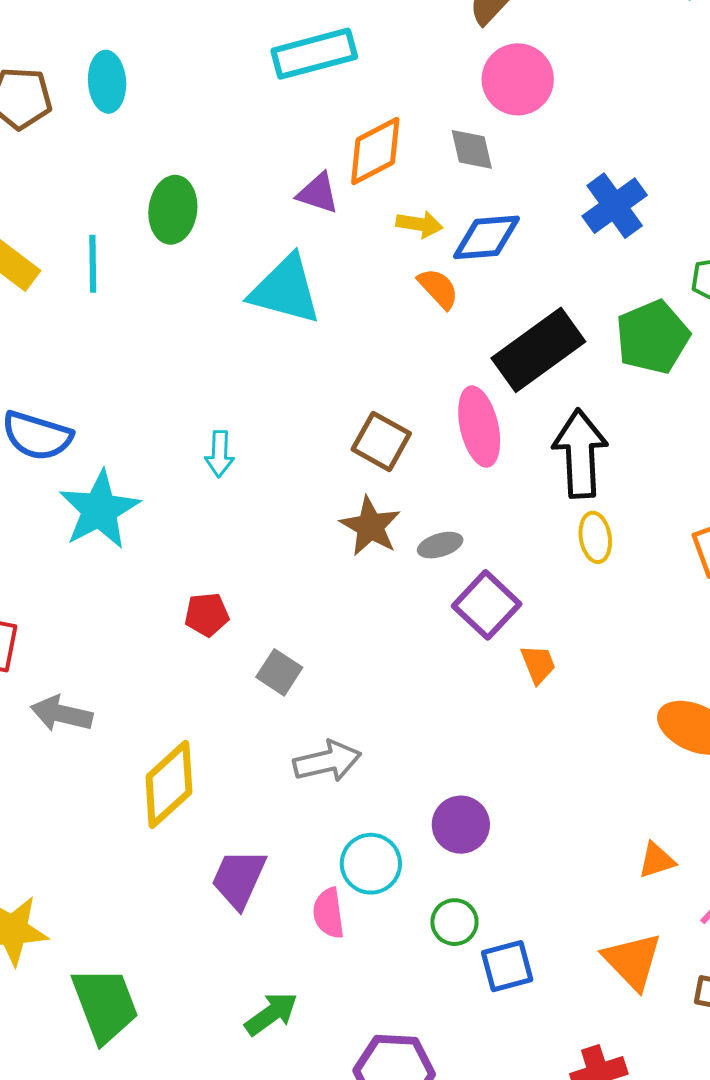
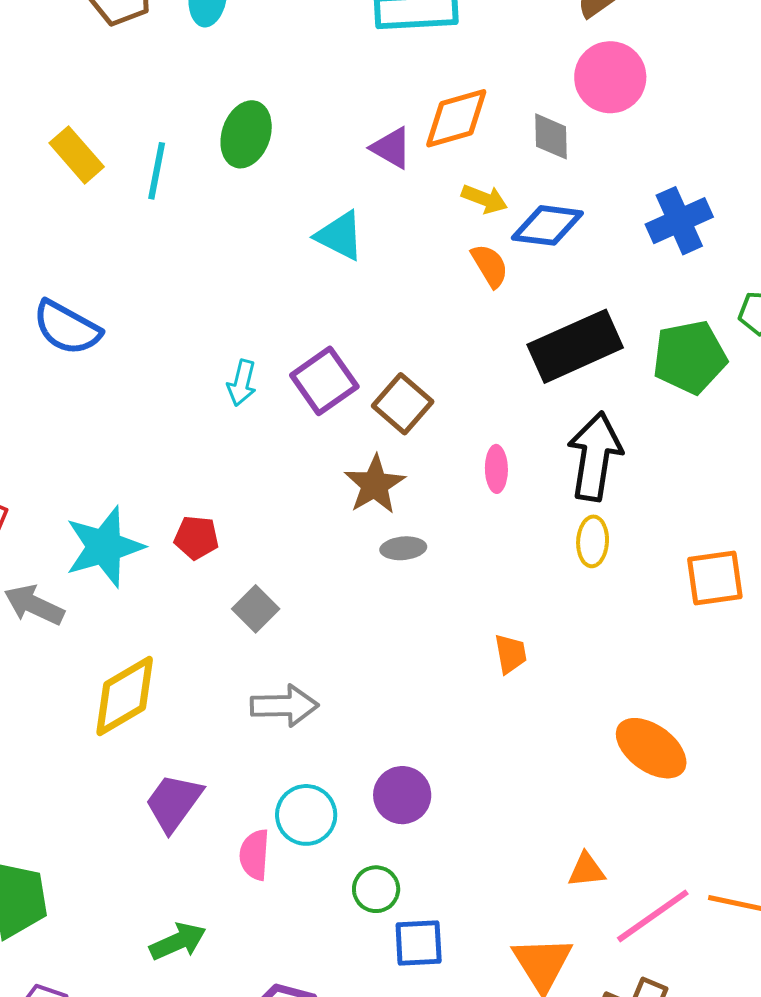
cyan triangle: (285, 290) -> (340, 236), size x0.7
pink ellipse: (479, 427) -> (496, 469), moved, size x0.6
cyan star: (99, 510) -> (104, 547), moved
gray ellipse: (440, 545) -> (403, 548), moved
purple square: (487, 605) -> (324, 381), moved

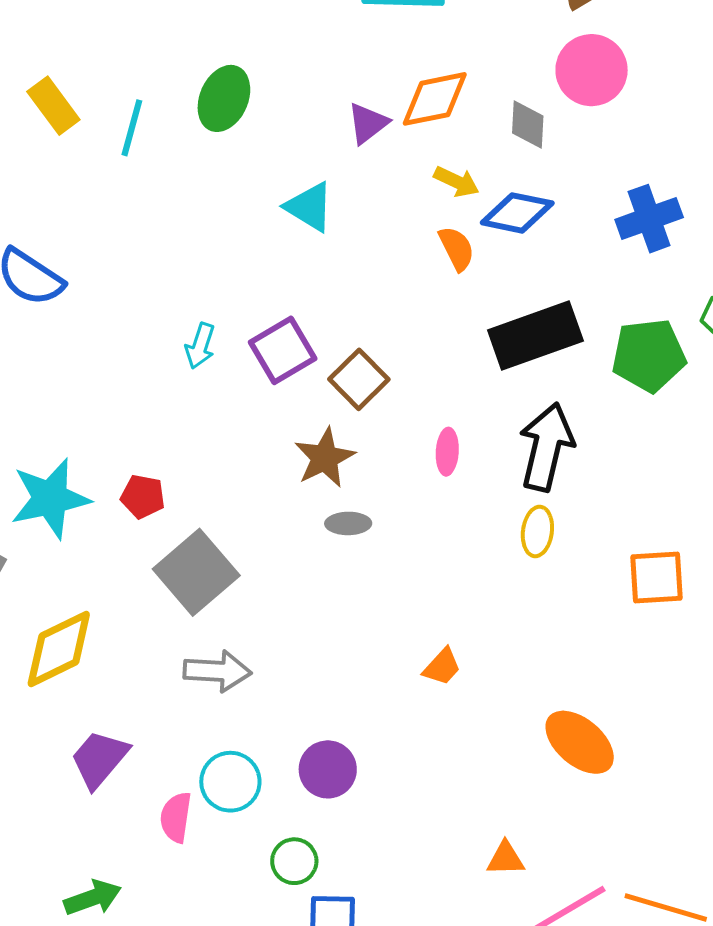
purple triangle: (391, 148) -> (368, 123), turned 48
gray square: (256, 609) -> (196, 572), size x1.8
orange trapezoid: (511, 654) -> (442, 667), moved, turned 48

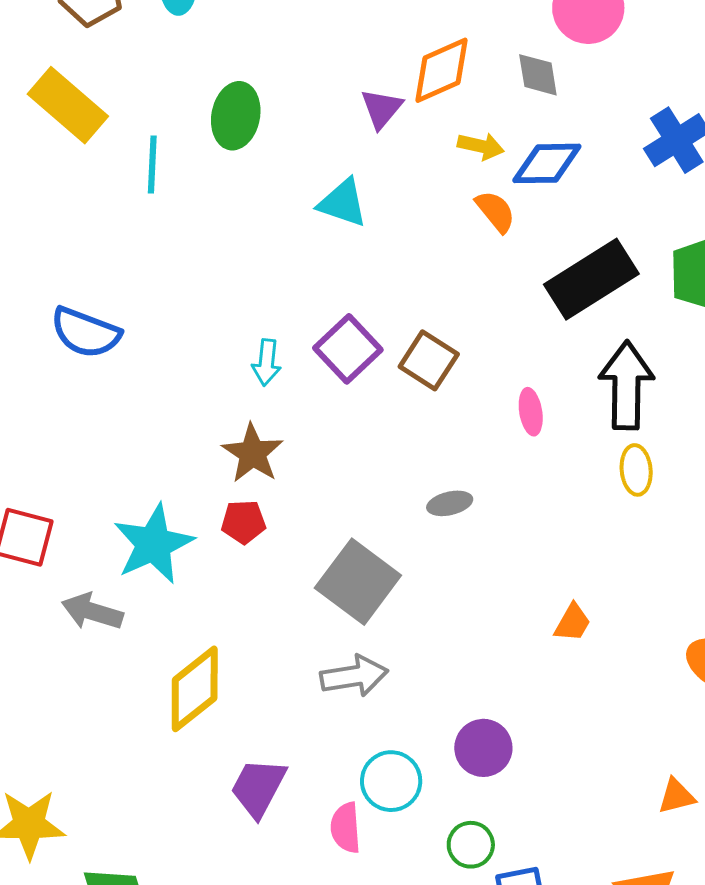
yellow rectangle: (53, 106) -> (68, 105), moved, size x1.4
brown star: (325, 458) -> (253, 453), moved
gray square: (196, 572) -> (358, 582), moved

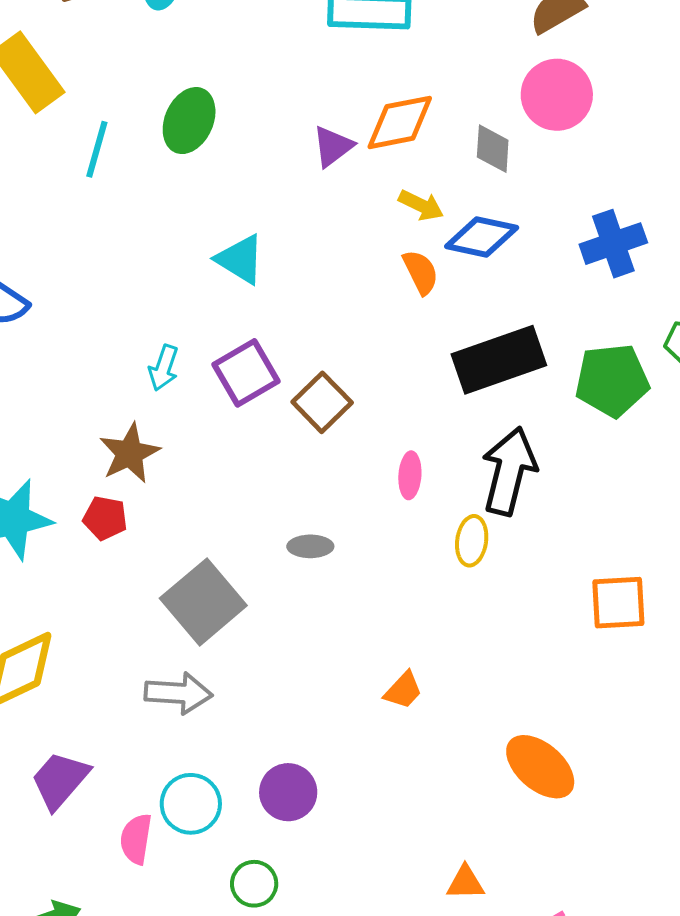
cyan triangle: (343, 203) -> (240, 259), moved
yellow ellipse: (636, 470) -> (472, 541), moved

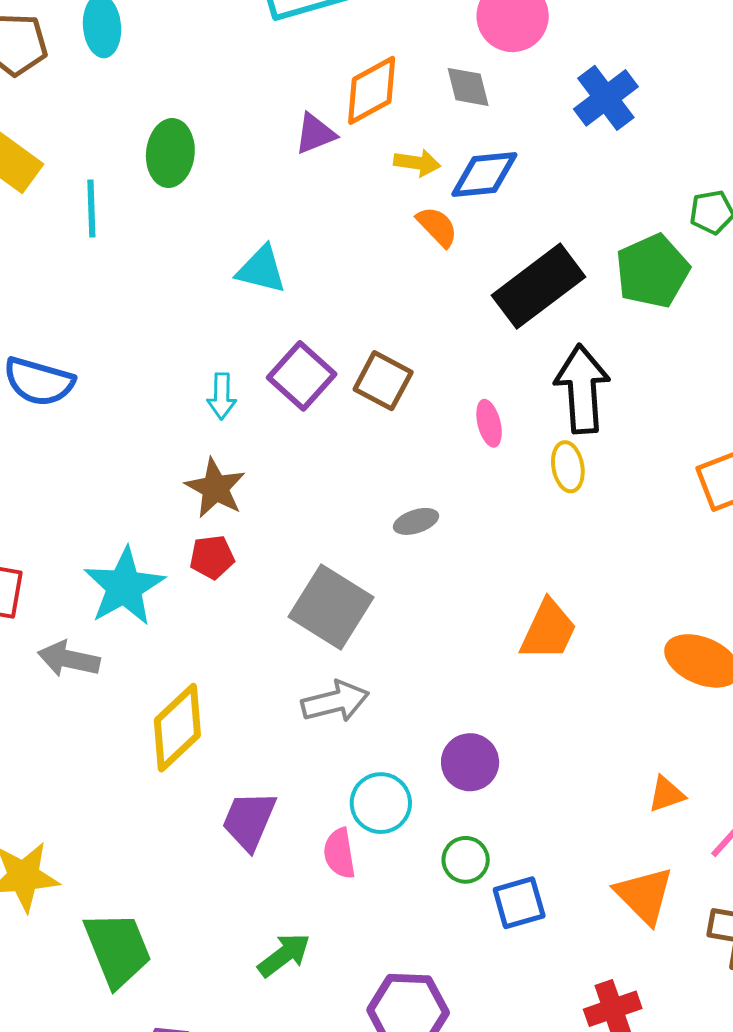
purple triangle: (333, 146) -> (315, 134), turned 33
blue cross: (613, 244) -> (606, 98), moved
orange trapezoid: (403, 690) -> (548, 630), size x1.6

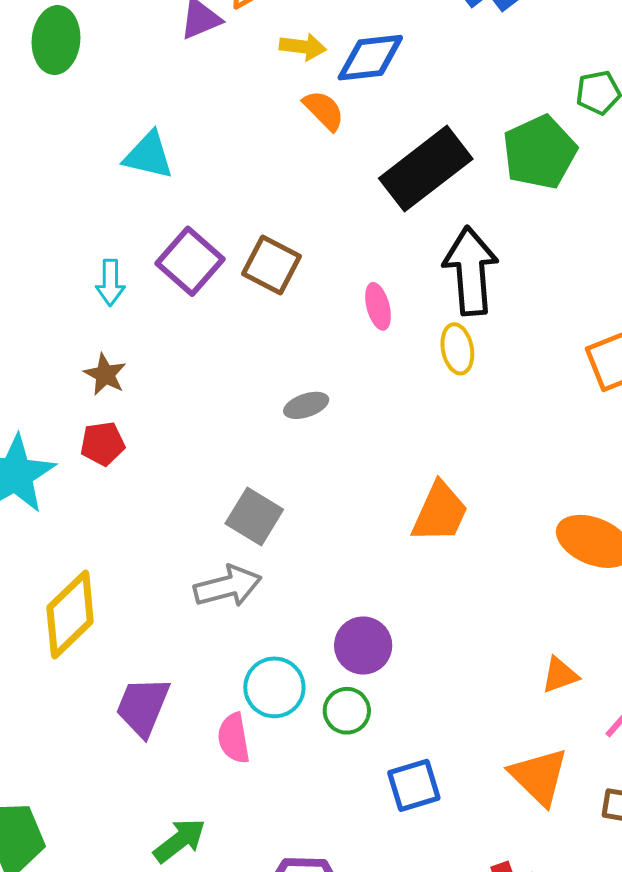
brown star: (215, 488) -> (105, 374), size x0.7
gray square: (331, 607) -> (254, 516), moved, size x0.7
green circle: (466, 860) -> (347, 711), moved

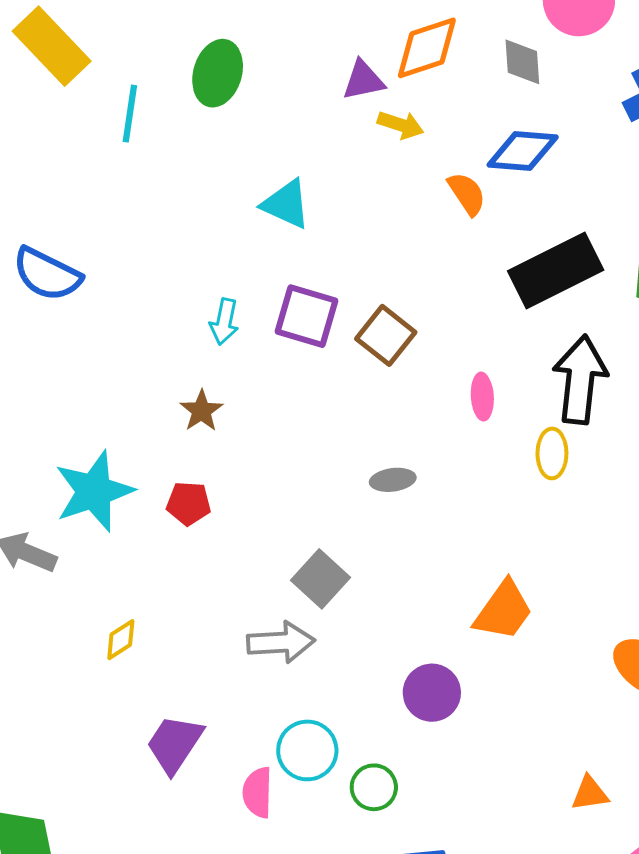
yellow arrow: (303, 47) -> (401, 125), moved
purple square: (190, 261) -> (307, 316), turned -36
red pentagon: (103, 444) -> (189, 503), moved
yellow diamond: (70, 614) -> (121, 640), size x0.5
purple circle: (363, 646) -> (432, 693), moved

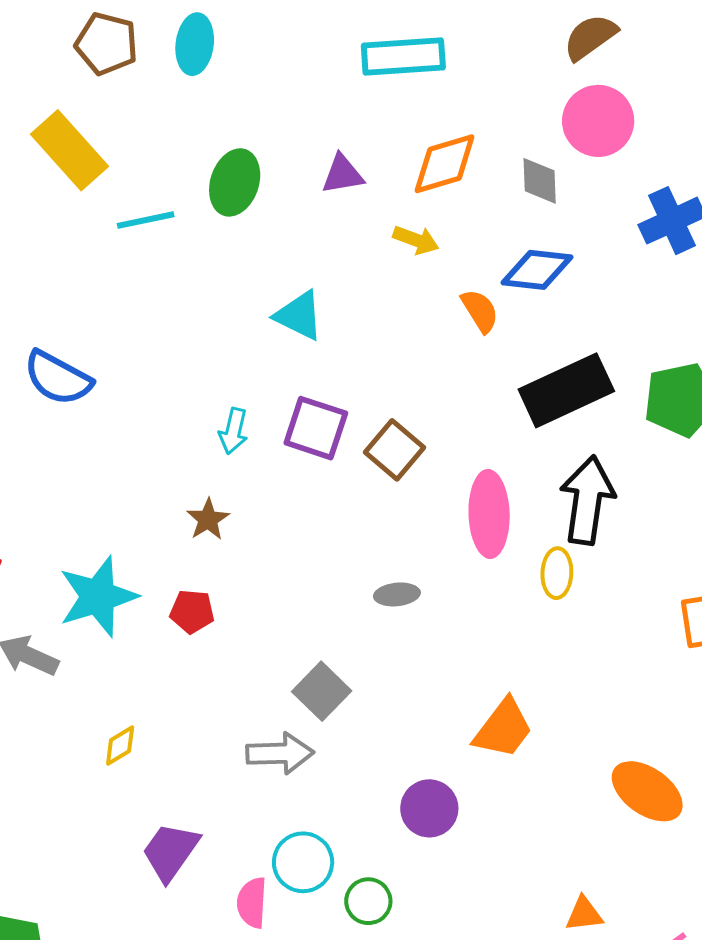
purple triangle: (363, 80) -> (343, 174), moved
cyan line: (130, 114) -> (146, 220), turned 68
pink ellipse: (482, 397) -> (489, 514), size x1.8

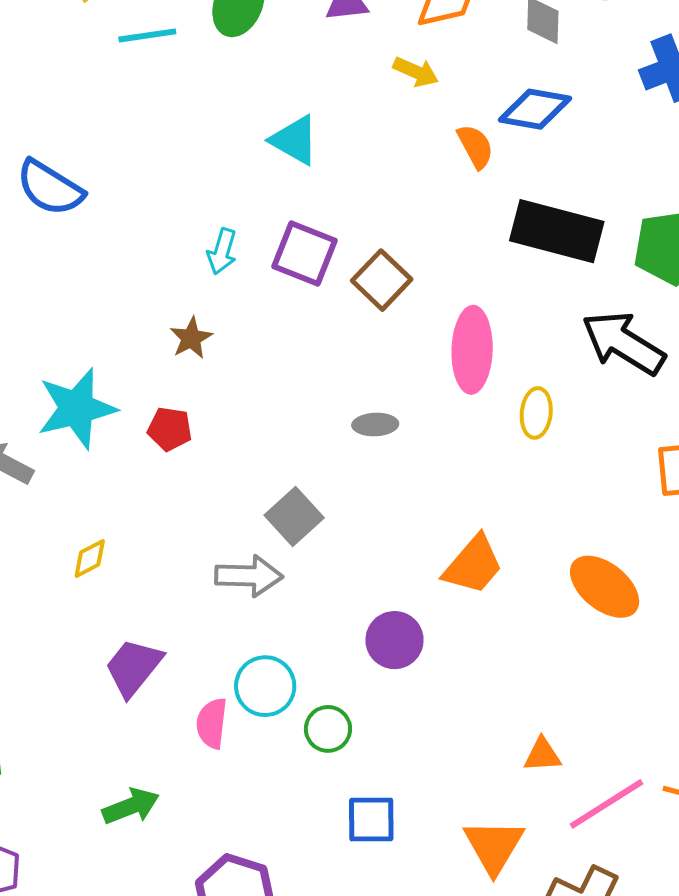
black rectangle: (566, 390) -> (557, 231), turned 36
black arrow: (587, 500) -> (623, 343), moved, turned -70
orange ellipse: (647, 791) -> (605, 587), moved

